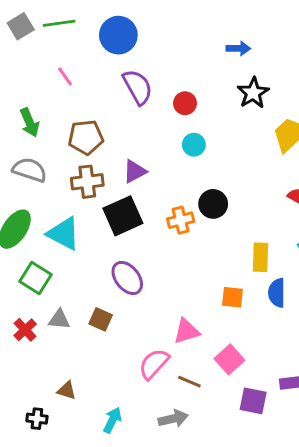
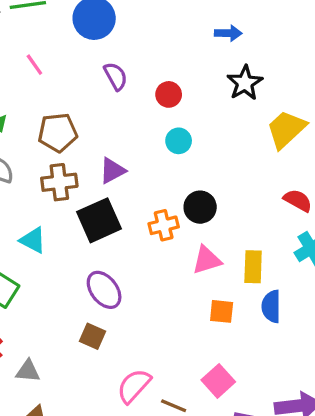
purple semicircle: (138, 87) -> (116, 76), size x0.7
cyan triangle: (64, 234) -> (33, 240), size x0.7
gray triangle: (59, 319) -> (28, 371), moved
brown square: (101, 319) -> (92, 336), moved
pink triangle: (186, 331) -> (207, 260), moved

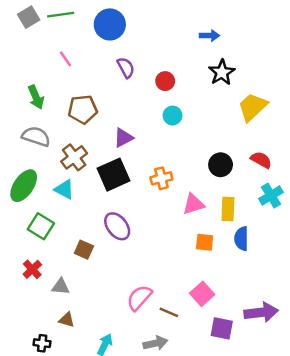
brown cross: (59, 182) -> (74, 157), moved, turned -30
black circle: (200, 207) -> (221, 165), moved
brown square: (92, 336) -> (84, 250), moved

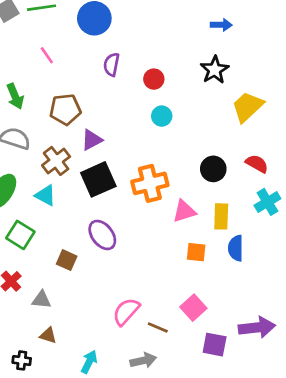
blue arrow: (209, 36) -> (221, 25), moved
purple semicircle: (126, 68) -> (112, 65), turned -140
purple triangle: (123, 138) -> (92, 140), moved
orange cross: (161, 178) -> (150, 183), size x1.5

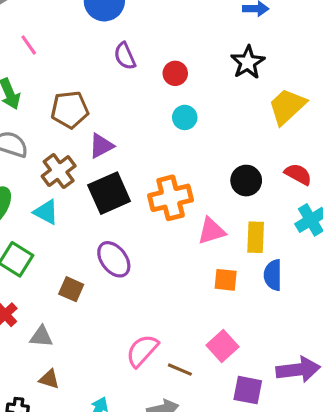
pink line: (47, 55) -> (29, 45), moved
purple semicircle: (112, 65) -> (125, 56), turned -35

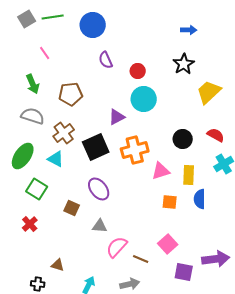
cyan circle: (185, 117) -> (144, 99), size x1.6
purple triangle: (101, 146) -> (117, 117), moved
gray triangle: (41, 337) -> (100, 226), moved

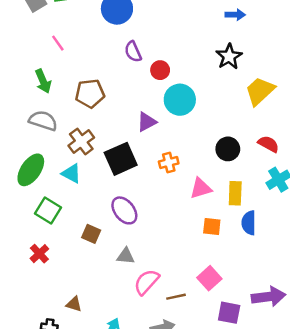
red circle: (138, 71) -> (160, 70), moved
orange cross: (135, 150) -> (169, 162), size x0.6
brown line: (141, 259) -> (176, 297), turned -35

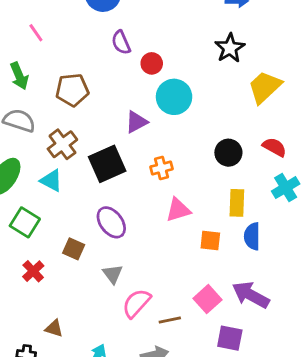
pink triangle: (201, 188) -> (178, 210), moved
red cross: (39, 254) -> (33, 271), moved
gray triangle: (126, 256) -> (113, 274), turned 48
purple arrow: (268, 297) -> (251, 295), moved, turned -144

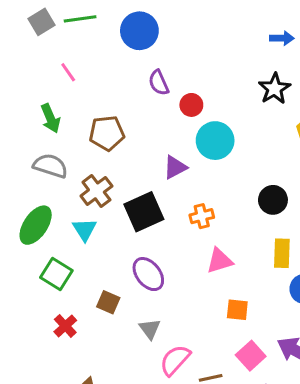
cyan triangle: (51, 181) -> (85, 230), turned 30
orange square: (210, 240) -> (237, 310), moved

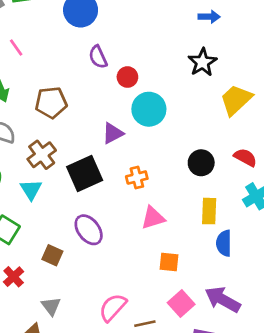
gray triangle: (150, 329) -> (51, 306), moved

